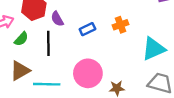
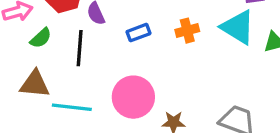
cyan triangle: (154, 49) -> (238, 27), moved, turned 50
brown triangle: (20, 71) -> (35, 84), turned 30

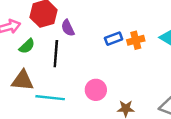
blue rectangle: (139, 33) -> (114, 39), moved
pink circle: (133, 97) -> (96, 90), size x0.7

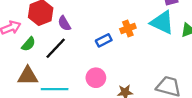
blue rectangle: (114, 39) -> (104, 40), moved
black line: (56, 54) -> (56, 48), turned 45

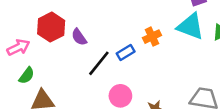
green semicircle: (28, 44) -> (27, 76), moved
black line: (56, 48) -> (99, 63), moved

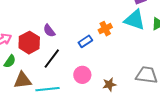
red hexagon: (51, 27) -> (29, 43), moved
black line: (99, 63) -> (52, 59), moved

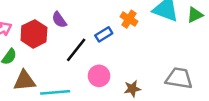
orange cross: (105, 29) -> (129, 19), turned -32
black line: (52, 59) -> (76, 50), moved

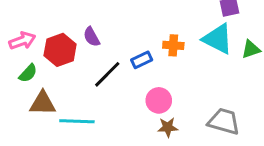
orange cross: (129, 19) -> (173, 45), turned -35
pink circle: (99, 76) -> (159, 100), moved

